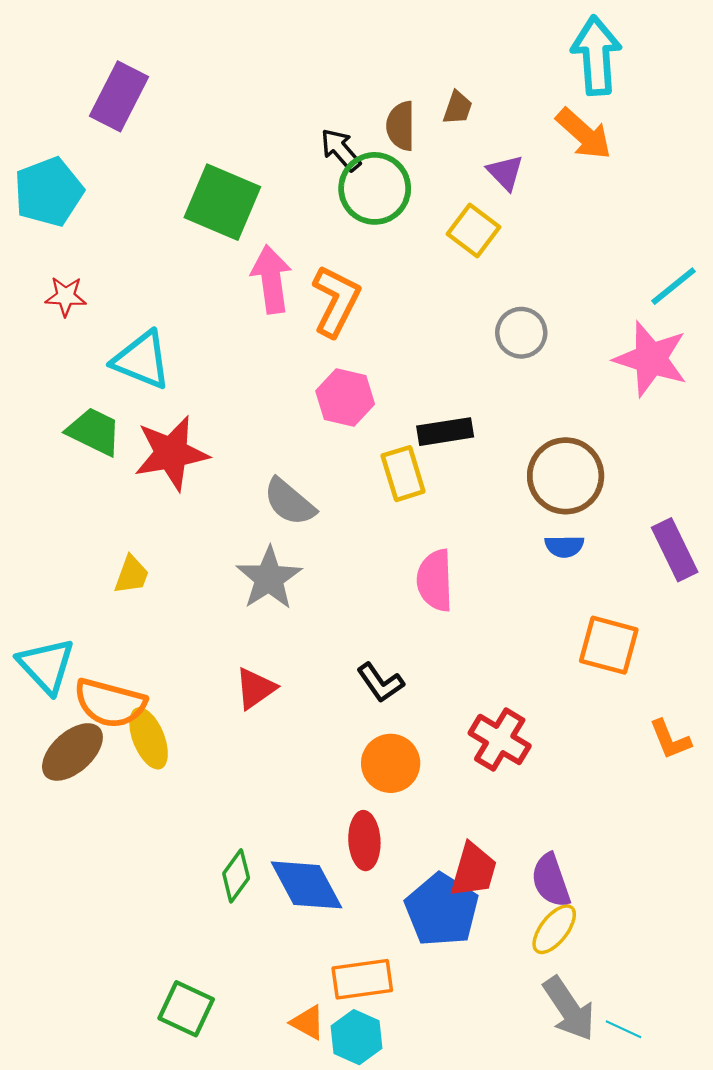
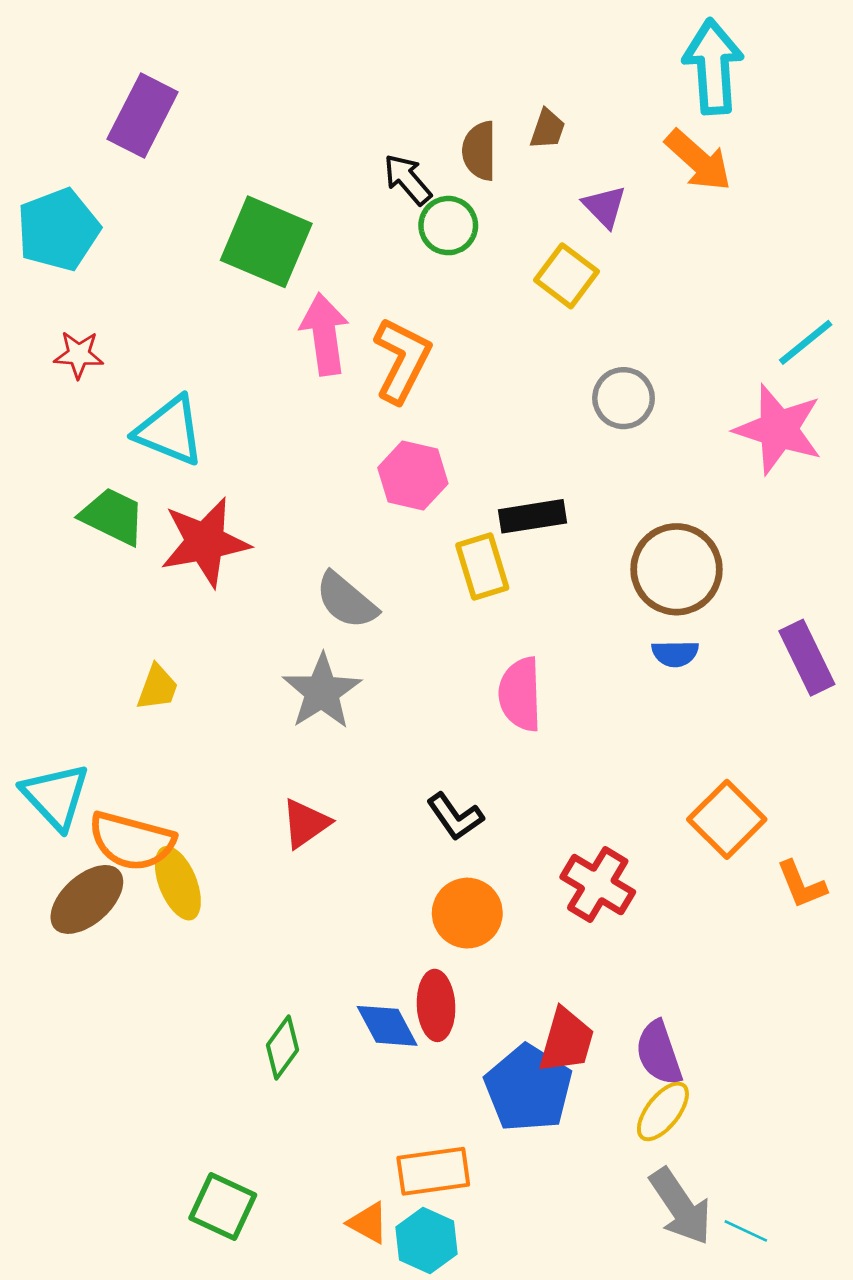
green circle: (375, 188) -> (448, 226), size x0.7
orange square: (609, 645) -> (727, 819), moved, turned 30
blue diamond: (307, 885) -> (387, 1026), moved, size x0.7

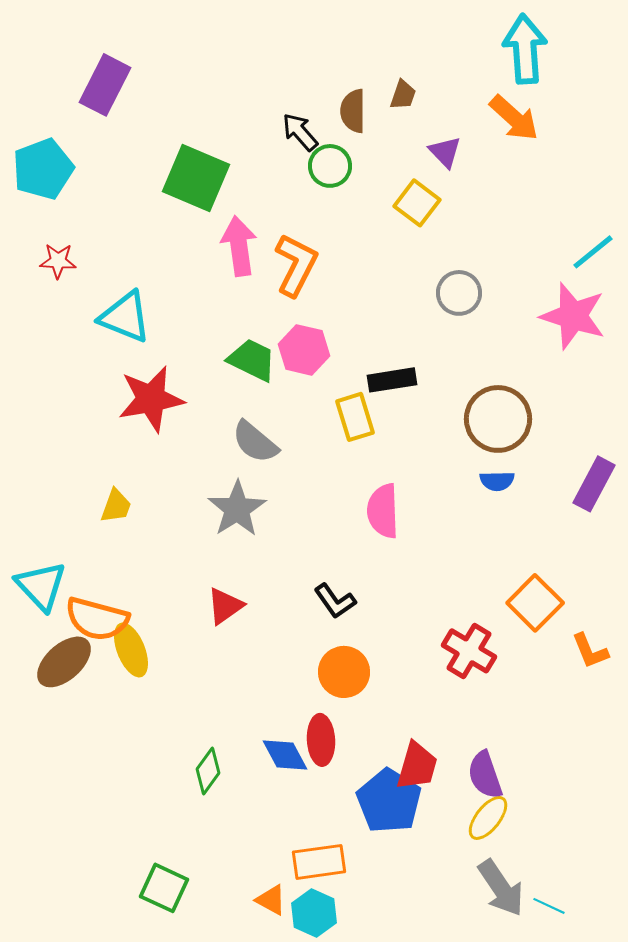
green trapezoid: (113, 516) -> (252, 360), moved
purple rectangle: (807, 658) -> (594, 484), turned 54
red cross: (598, 885) -> (469, 651), moved

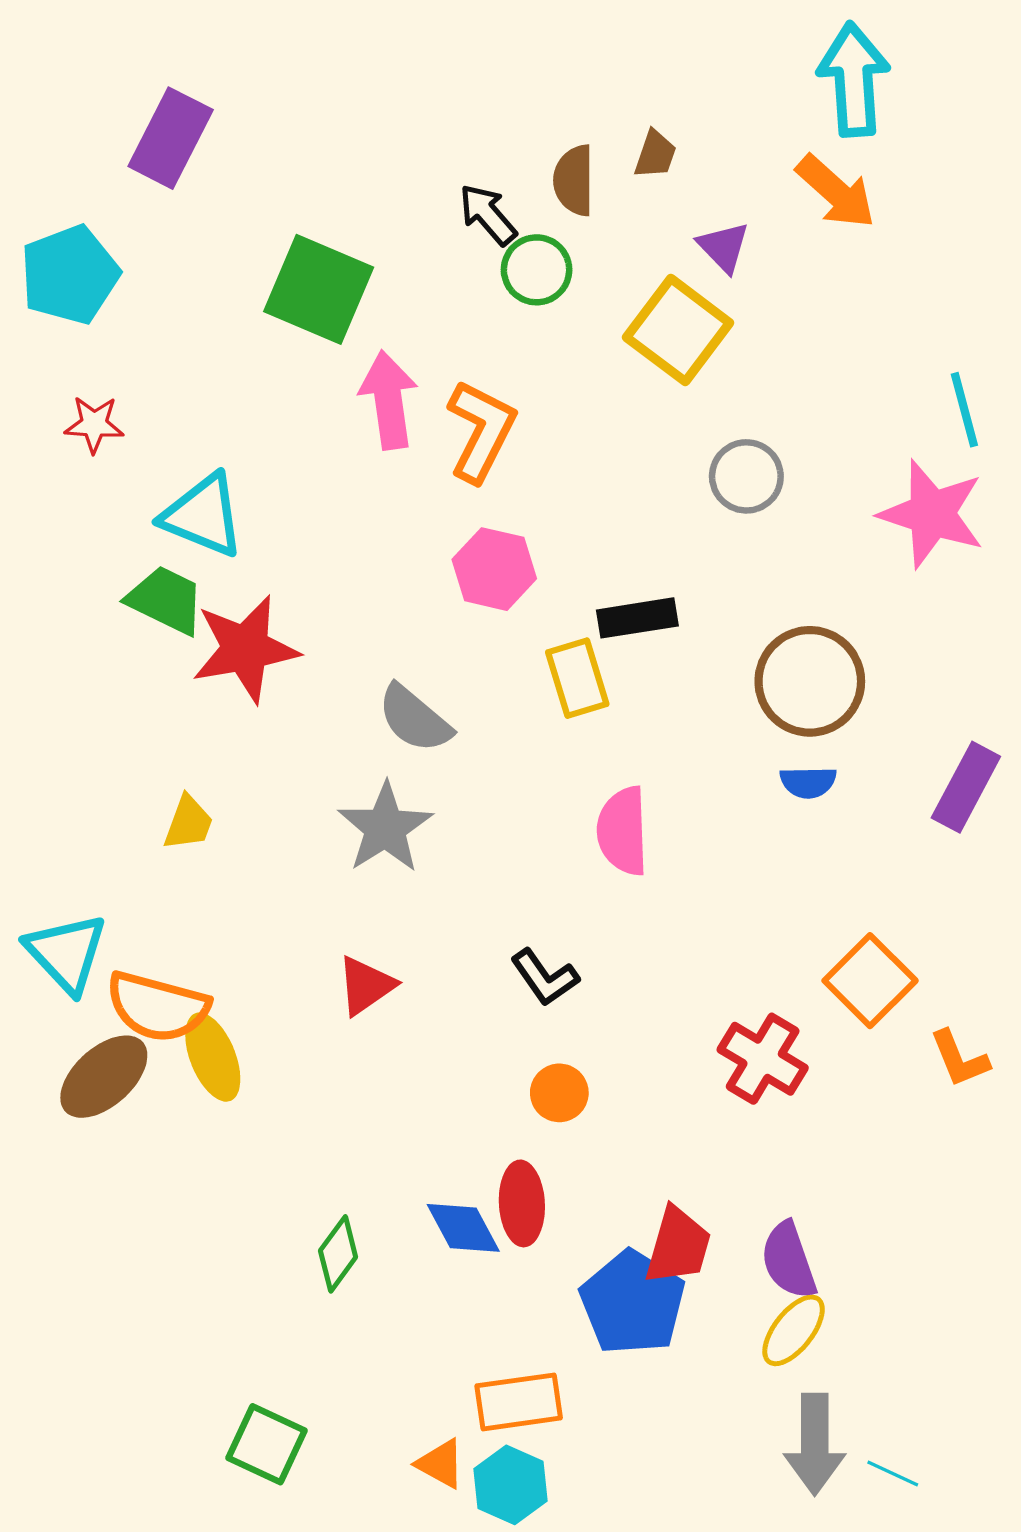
yellow square: (417, 203) -> (678, 330), size x1.4
cyan line: (593, 252) -> (964, 410), turned -66
green trapezoid: (252, 360) -> (166, 600), moved
orange circle: (344, 672) -> (559, 1093), size x0.7
gray arrow: (501, 888) -> (815, 1444), turned 34

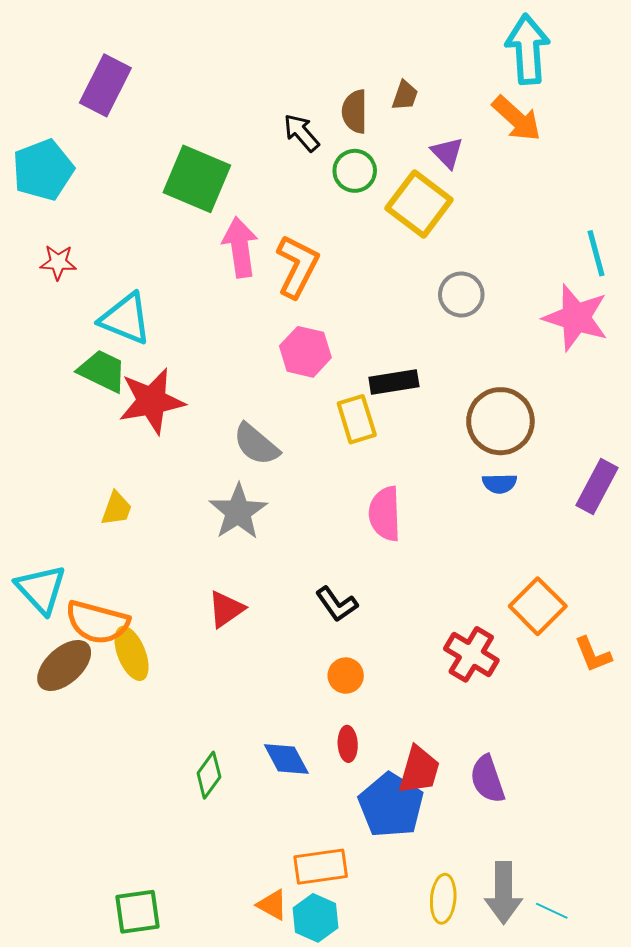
green circle: (537, 270) -> (355, 171), moved
red ellipse: (522, 1203) -> (348, 744), moved, size x0.7
yellow ellipse: (794, 1330) -> (443, 899), moved, turned -33
green square: (267, 1444) -> (138, 912), moved, turned -33

